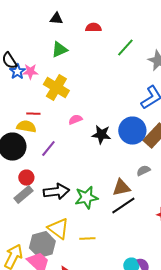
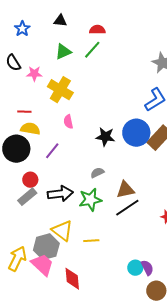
green line: (125, 48) -> (92, 50), moved
blue star: (17, 72) -> (22, 29), moved
red line: (33, 114) -> (24, 112), moved
pink semicircle: (75, 120) -> (68, 122), moved, turned -80
gray semicircle: (143, 171) -> (97, 173), moved

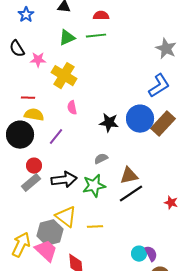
green line: (92, 50) -> (96, 36), turned 42

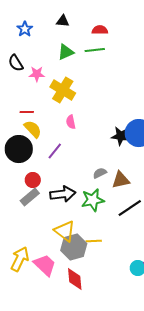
yellow semicircle: (34, 115) -> (33, 129), turned 36
black star: (109, 123) -> (121, 136), moved
brown triangle: (129, 176) -> (121, 180), moved
gray hexagon: (50, 233) -> (74, 247), moved

